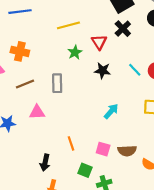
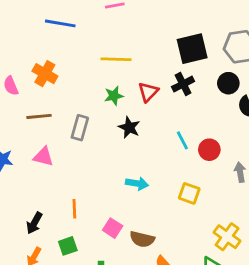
black star: (103, 71) -> (129, 127), moved
cyan arrow: (111, 111) -> (137, 183), turned 42
green square: (85, 170) -> (68, 246), moved, turned 32

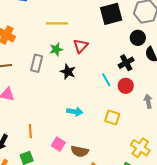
black cross: (183, 84) -> (126, 63), moved
gray rectangle: (80, 128) -> (37, 63), moved

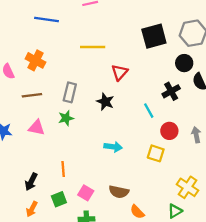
green star: (56, 49) -> (66, 118), moved
red circle: (126, 86) -> (169, 131), moved
pink square: (58, 144) -> (86, 193), moved

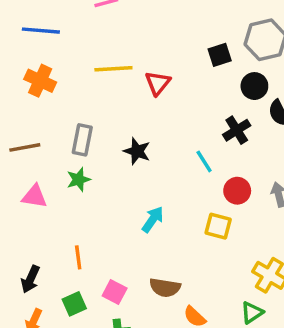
black square: (154, 36) -> (220, 55), moved, size x0.6
orange cross: (36, 60) -> (40, 81), moved
red triangle: (120, 72) -> (158, 83), moved
cyan arrow: (113, 147) -> (153, 219), turned -60

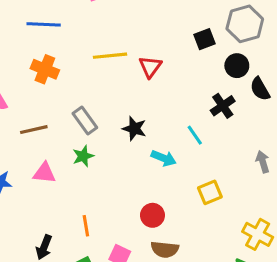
gray rectangle: (82, 140) -> (85, 121), turned -44
red circle: (237, 191) -> (152, 215), moved
cyan arrow: (153, 219) -> (164, 158), moved, turned 80
yellow square: (218, 226) -> (210, 192), turned -35

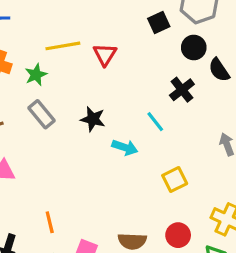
green star: (83, 156) -> (36, 75), moved
red circle: (152, 215) -> (178, 235), moved

